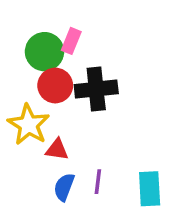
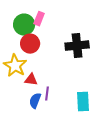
black cross: (96, 89) -> (77, 46), moved
purple line: (98, 182) -> (47, 94), moved

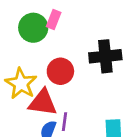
red circle: (30, 44) -> (60, 71), moved
red triangle: (31, 80) -> (43, 103), size x1.6

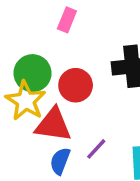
green circle: (33, 28) -> (32, 73), moved
purple line: (65, 122) -> (96, 149), moved, turned 36

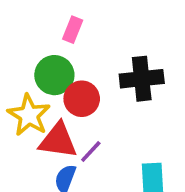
green circle: (32, 73) -> (54, 75), moved
purple line: (96, 149) -> (91, 151), moved

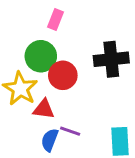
red triangle: (58, 141) -> (44, 109), size x0.7
purple line: (91, 151) -> (70, 131), moved, turned 66

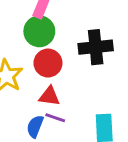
green circle: (41, 56) -> (39, 31), moved
red triangle: (44, 109) -> (49, 96), moved

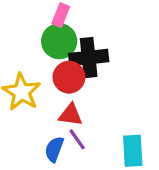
black cross: (96, 47) -> (89, 58), moved
purple line: (55, 118) -> (77, 139), turned 36

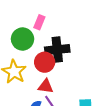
green circle: (59, 41) -> (23, 39), moved

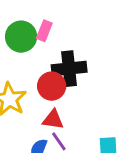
green circle: (23, 39) -> (21, 37), moved

